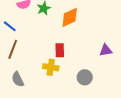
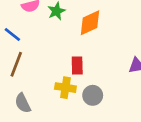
gray circle: (85, 77) -> (93, 95), moved

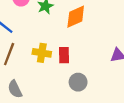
yellow cross: (65, 88) -> (42, 53), moved

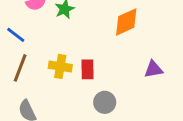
orange diamond: (76, 17) -> (126, 22), moved

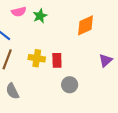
purple triangle: (153, 69) -> (106, 60), turned -32

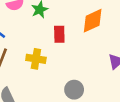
red rectangle: (57, 60) -> (59, 34), moved

